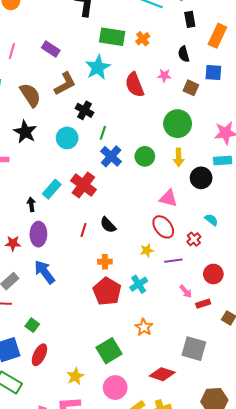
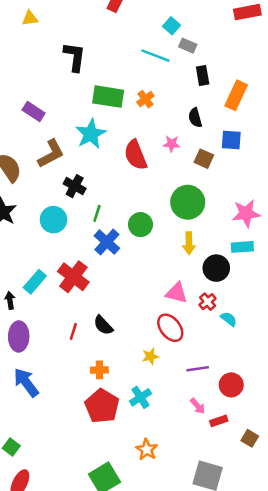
green circle: (145, 156) -> (140, 225), moved
red cross: (194, 239) -> (208, 302), moved
purple line: (173, 261) -> (198, 369), moved

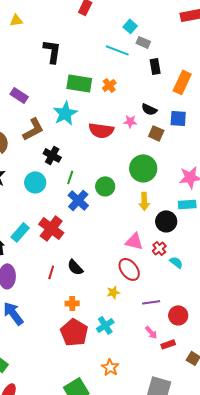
black semicircle: (195, 118) -> (149, 109), moved, turned -49
red semicircle: (135, 155) -> (101, 130), turned -60

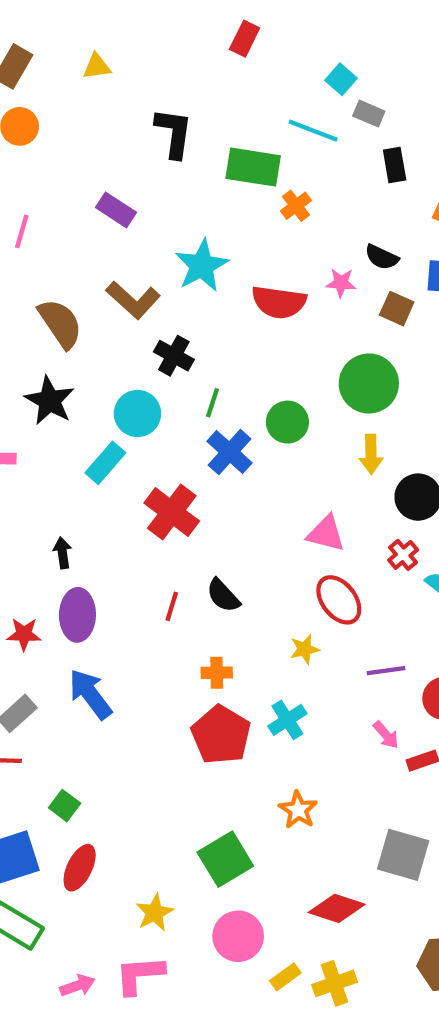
green rectangle: (79, 83) -> (253, 167), moved
purple rectangle: (19, 95) -> (116, 210), moved
brown L-shape: (33, 129) -> (133, 300), turned 70
cyan rectangle: (20, 232) -> (105, 463), moved
pink triangle: (134, 241) -> (326, 533), moved

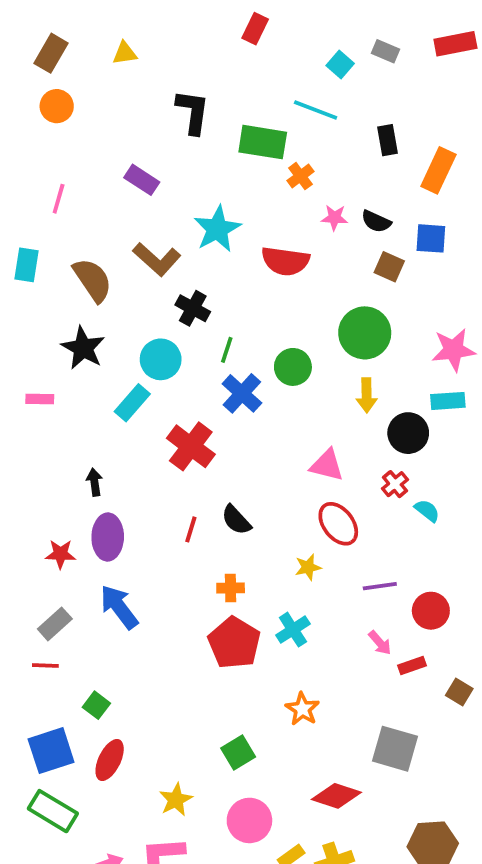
gray rectangle: (369, 114) -> (386, 51), moved
pink star: (341, 283) -> (334, 218), moved
green square: (225, 859) -> (238, 752), size x0.7

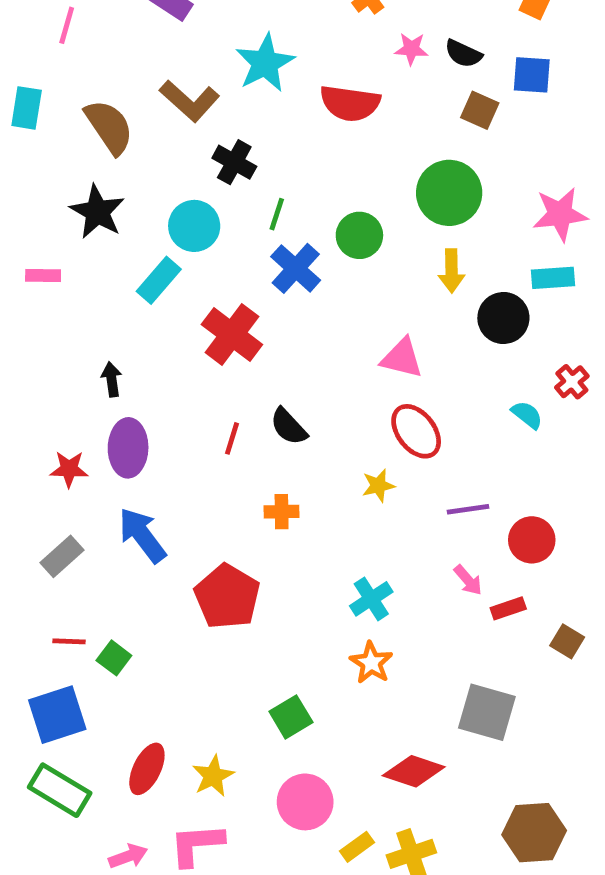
red cross: (395, 484) -> (572, 382), moved
cyan cross: (293, 630) -> (371, 599), moved
red pentagon: (234, 643) -> (227, 597), moved
red line: (45, 666) -> (69, 641), moved
red ellipse: (110, 760) -> (147, 769), moved

